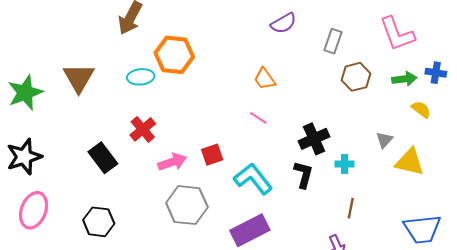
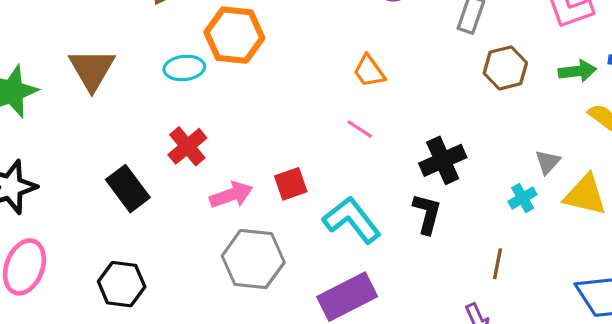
cyan cross: (344, 164) -> (523, 198), moved, turned -30

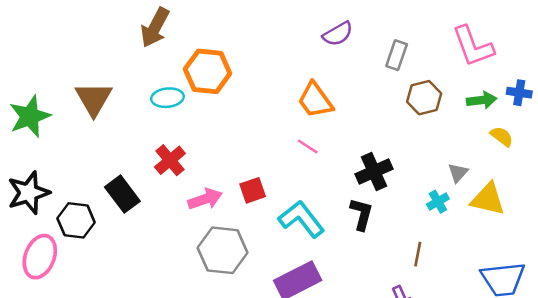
orange trapezoid: (369, 71) -> (315, 100), size x1.4
black hexagon: (122, 284) -> (76, 220), moved

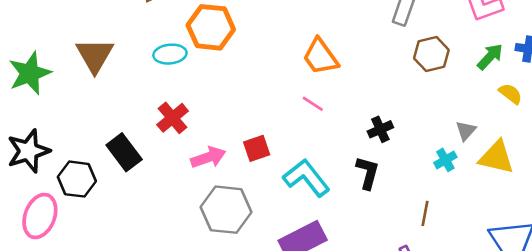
green arrow: (482, 100) -> (490, 57), turned -40
black cross: (374, 171) -> (380, 129), size x0.7

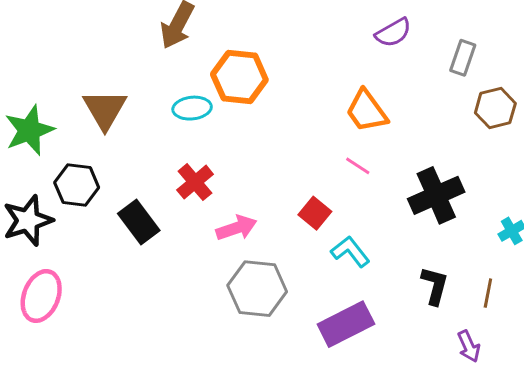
black cross: (380, 129) -> (436, 195), size x1.8
red square: (257, 148) -> (315, 213), moved, turned -32
black L-shape: (368, 173) -> (435, 286), moved
cyan L-shape: (306, 178) -> (350, 252), size x0.7
black hexagon: (77, 179) -> (77, 185), moved

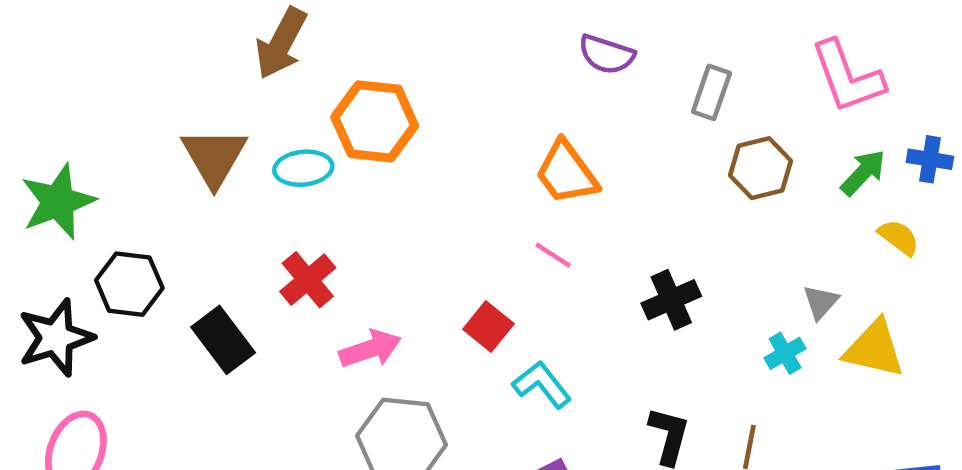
purple semicircle: (393, 33) -> (607, 54), turned 48
brown triangle: (105, 110) -> (214, 157), moved
black cross: (436, 195) -> (671, 300), size x0.7

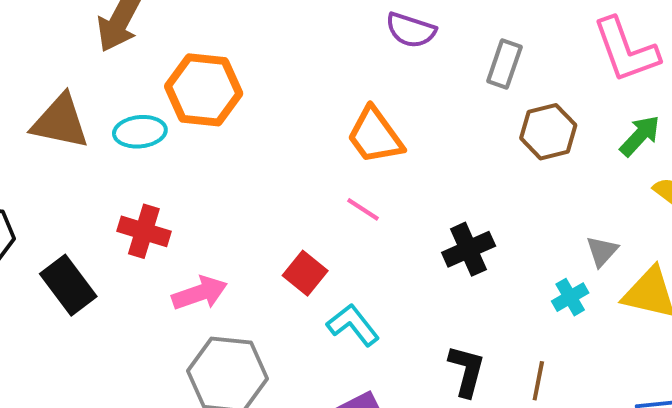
brown triangle: (214, 157) -> (60, 122), turned -48
red cross: (308, 280) -> (144, 231), turned -33

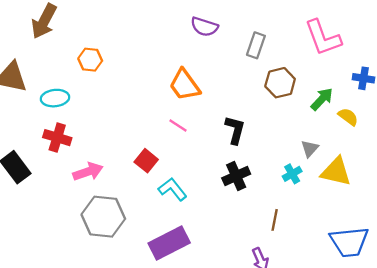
orange hexagon: (204, 90) -> (90, 60), size x0.6
cyan ellipse: (140, 132) -> (55, 98), moved
green arrow: (640, 136) -> (322, 99), moved
black cross: (469, 249) -> (236, 176), moved
black L-shape: (467, 371) -> (235, 130), moved

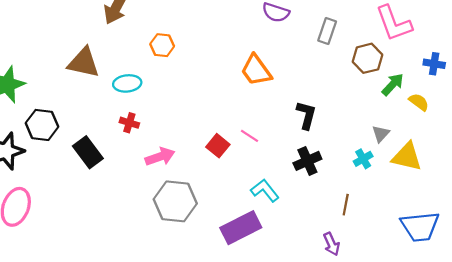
brown hexagon: (280, 83) -> (368, 58), moved
pink line: (178, 126) -> (250, 136), moved
red cross: (57, 138) -> (129, 123), size x0.7
cyan L-shape: (172, 189) -> (265, 190), moved

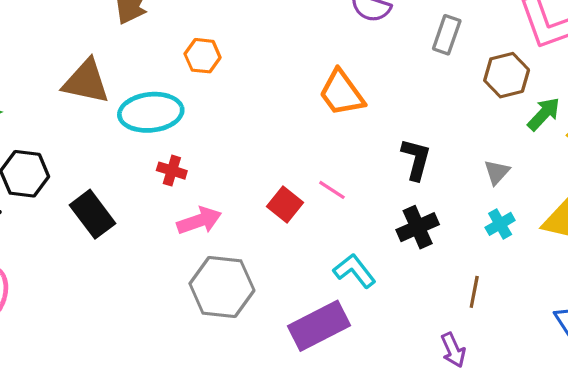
cyan ellipse: (127, 83) -> (151, 112), size x1.5
red cross: (129, 123) -> (172, 171), moved
gray triangle: (381, 134) -> (497, 172), moved

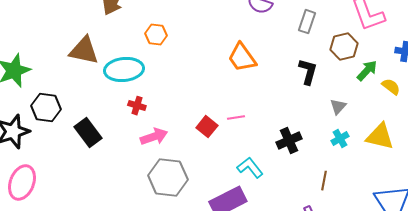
black L-shape: (416, 159) -> (308, 72), moved
pink line: (332, 190) -> (236, 118), turned -42

